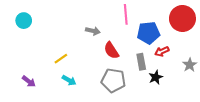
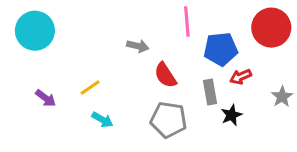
cyan circle: (24, 21) -> (35, 31), size x1.6
purple arrow: (29, 81) -> (46, 98), moved

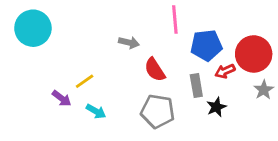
red circle: (271, 28) -> (254, 54), moved
purple arrow: (46, 98) -> (62, 98), moved

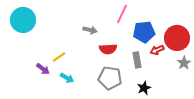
pink line: (175, 20) -> (122, 14), turned 30
red semicircle: (155, 70) -> (108, 49), turned -60
black star: (216, 107) -> (144, 88), moved

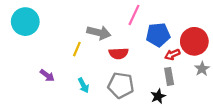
gray arrow: (90, 30) -> (99, 33), size x1.5
yellow line: (59, 57) -> (77, 49), moved, turned -32
gray rectangle: (137, 60) -> (169, 76), moved
cyan arrow: (67, 78) -> (83, 85), moved, turned 32

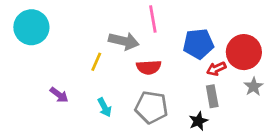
pink line: (134, 15) -> (153, 19), moved, turned -35

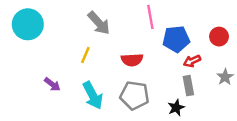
pink line: (153, 19) -> (150, 17), moved
gray arrow: (124, 41) -> (99, 23), moved, turned 35
red circle: (244, 52) -> (219, 37), moved, size x0.6
cyan arrow: (105, 107) -> (93, 95), size x1.6

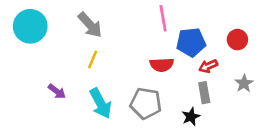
gray arrow: (99, 23) -> (90, 25), moved
red semicircle: (132, 60) -> (162, 65), moved

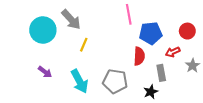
cyan circle: (30, 26) -> (43, 30), moved
yellow line: (93, 59) -> (84, 45), moved
red semicircle: (162, 65) -> (139, 56), moved, turned -84
red arrow: (208, 66) -> (173, 52), moved

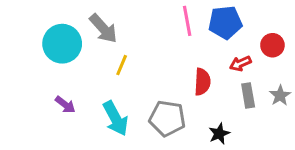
blue pentagon: (151, 33) -> (225, 22), moved
red arrow: (173, 52) -> (240, 64), moved
gray rectangle: (161, 73) -> (248, 96), moved

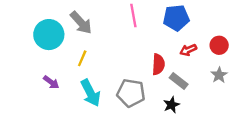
pink line: (187, 21) -> (133, 15), moved
red circle: (272, 45) -> (219, 45), moved
yellow line: (122, 65) -> (82, 58), moved
gray rectangle: (248, 96) -> (179, 81), moved, turned -42

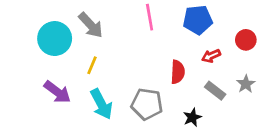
red circle: (219, 45) -> (246, 40), moved
gray rectangle: (179, 81) -> (215, 91), moved
purple arrow: (51, 82) -> (57, 92), size x1.5

